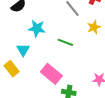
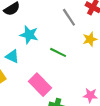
cyan triangle: (23, 50) -> (12, 56), turned -40

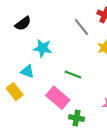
green line: (58, 52) -> (73, 74), moved

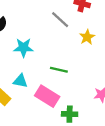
cyan triangle: (27, 71) -> (20, 81), moved

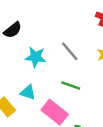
gray line: (60, 20) -> (70, 51), moved

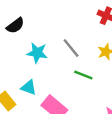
green line: (71, 85) -> (83, 75), moved

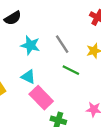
cyan triangle: (29, 87) -> (28, 77), moved

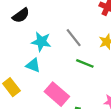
cyan triangle: (28, 77) -> (33, 65), moved

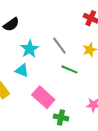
cyan star: (41, 42) -> (30, 49), turned 30

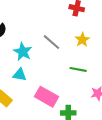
green line: (69, 69) -> (78, 69), moved

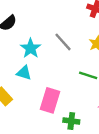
pink rectangle: (47, 97) -> (50, 100), turned 70

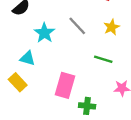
cyan triangle: (24, 73) -> (28, 58), moved

